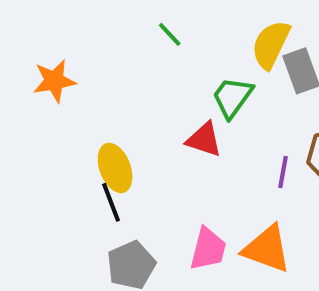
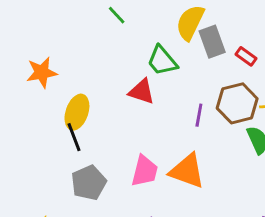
orange star: (54, 81) -> (42, 72), moved
green trapezoid: (232, 97) -> (162, 61), turned -76
yellow ellipse: (115, 168) -> (77, 112), turned 40

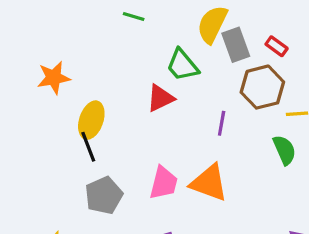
green line: (117, 15) -> (134, 16), turned -30
red rectangle: (246, 56) -> (277, 46), moved
red triangle: (142, 92) -> (160, 98), turned -44
brown hexagon: (237, 103) -> (262, 87), moved

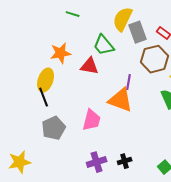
orange star: (54, 78) -> (61, 53), moved
red triangle: (160, 98) -> (90, 66), turned 36
orange triangle: (209, 183) -> (121, 100), moved

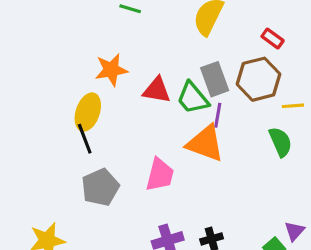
gray rectangle: (138, 32) -> (215, 79), moved
green trapezoid: (104, 45) -> (193, 98), moved

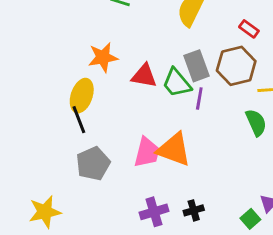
orange triangle: (205, 143) -> (174, 149), moved

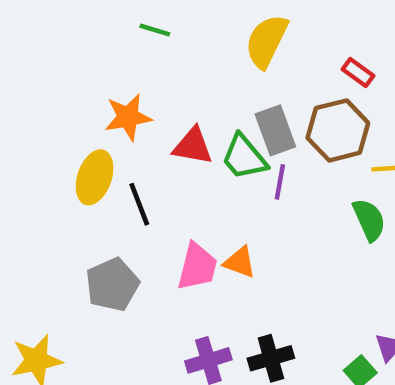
black line: (79, 120) -> (139, 204), moved
orange triangle: (174, 149) -> (240, 262), size x0.6
black cross: (194, 210) -> (271, 358), size x1.4

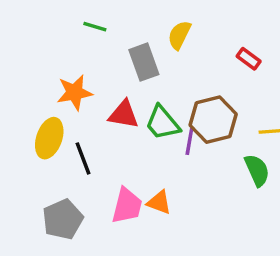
yellow semicircle: (266, 41) -> (179, 35), size x0.7
gray rectangle: (275, 130) -> (144, 62), moved
brown hexagon: (338, 130) -> (213, 120), moved

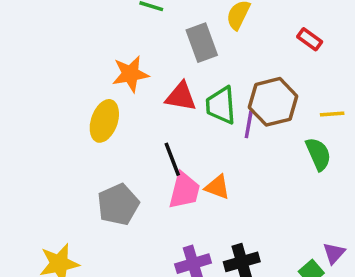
green trapezoid: (162, 123) -> (221, 105), turned 36
black line: (83, 158) -> (172, 159), moved

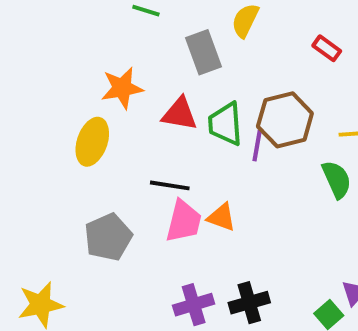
black line: (172, 159) -> (170, 185), turned -60

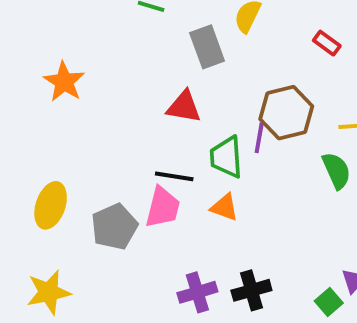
orange star: (122, 88) -> (64, 82), moved, turned -30
green trapezoid: (225, 124) -> (226, 157), moved
yellow ellipse: (92, 142) -> (51, 205), moved
pink trapezoid: (184, 221) -> (163, 207), moved

